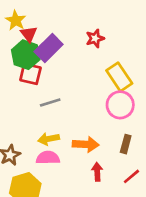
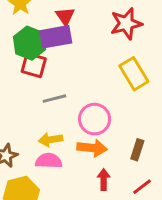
red triangle: (29, 34) -> (65, 16), moved
red star: (95, 38) -> (126, 24), moved, size x1.5
purple rectangle: (49, 48) -> (56, 37), turned 32
pink circle: (120, 105) -> (95, 119), moved

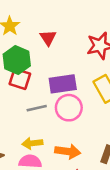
purple rectangle: (56, 37) -> (63, 84), moved
pink circle: (95, 119) -> (69, 108), moved

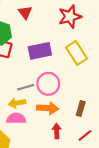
gray line: (37, 108) -> (26, 87), moved
pink circle: (69, 108) -> (48, 84), moved

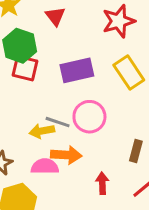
gray line: (26, 87) -> (58, 122), turned 35
yellow arrow: (17, 103) -> (42, 131), moved
orange arrow: (48, 108) -> (66, 155), moved

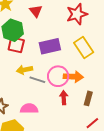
yellow arrow: (42, 131) -> (24, 70), moved
orange arrow: (66, 155) -> (73, 77), moved
red arrow: (102, 183) -> (64, 98), moved

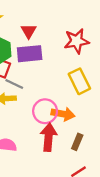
purple rectangle: (50, 46) -> (30, 54), moved
gray line: (37, 80) -> (14, 84), moved
red arrow: (64, 98) -> (49, 137), size x1.6

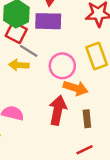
pink circle: (45, 111) -> (62, 66), moved
brown rectangle: (77, 142) -> (87, 119), turned -35

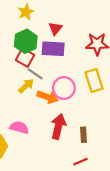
yellow arrow: (19, 65) -> (26, 86), turned 133
orange arrow: (76, 88) -> (48, 97), moved

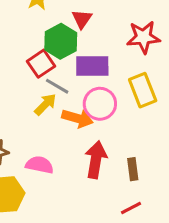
green hexagon: (26, 41) -> (61, 41), moved
purple rectangle: (53, 49) -> (92, 66), moved
red square: (25, 58) -> (41, 64), turned 30

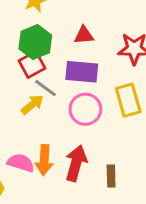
red triangle: (82, 19) -> (84, 35), moved, turned 45
green hexagon: (61, 41) -> (35, 42), moved
orange arrow: (77, 118) -> (44, 160), moved, turned 72

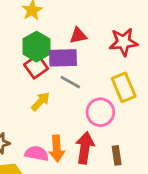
purple rectangle: (82, 72) -> (63, 58), moved
gray line: (45, 88) -> (70, 82), moved
pink circle: (85, 109) -> (100, 112), moved

